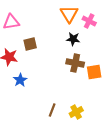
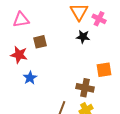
brown cross: (75, 63) -> (85, 88), moved

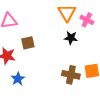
brown cross: (85, 88) -> (71, 75), moved

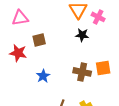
blue star: (18, 79) -> (43, 76), moved

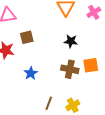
pink cross: (98, 17) -> (94, 12), moved, turned 32
black star: (82, 35) -> (71, 41), moved

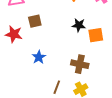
orange square: (91, 65) -> (96, 35), moved
brown cross: (70, 69) -> (80, 64), moved

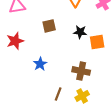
brown square: (35, 21) -> (49, 26), moved
red star: (14, 34) -> (15, 41), turned -30

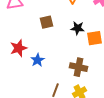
red star: (15, 41) -> (18, 48), moved

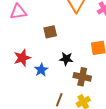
black star: (78, 28) -> (66, 59), moved

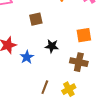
brown cross: (82, 77) -> (79, 62), moved

